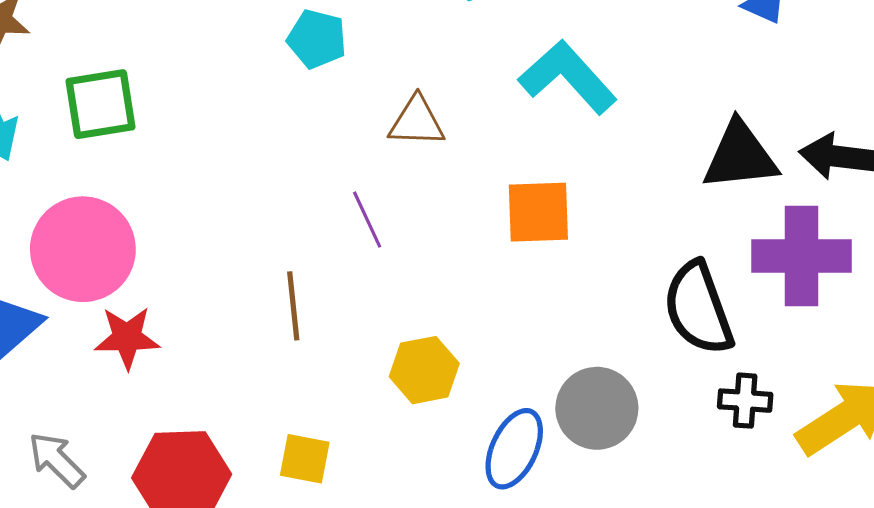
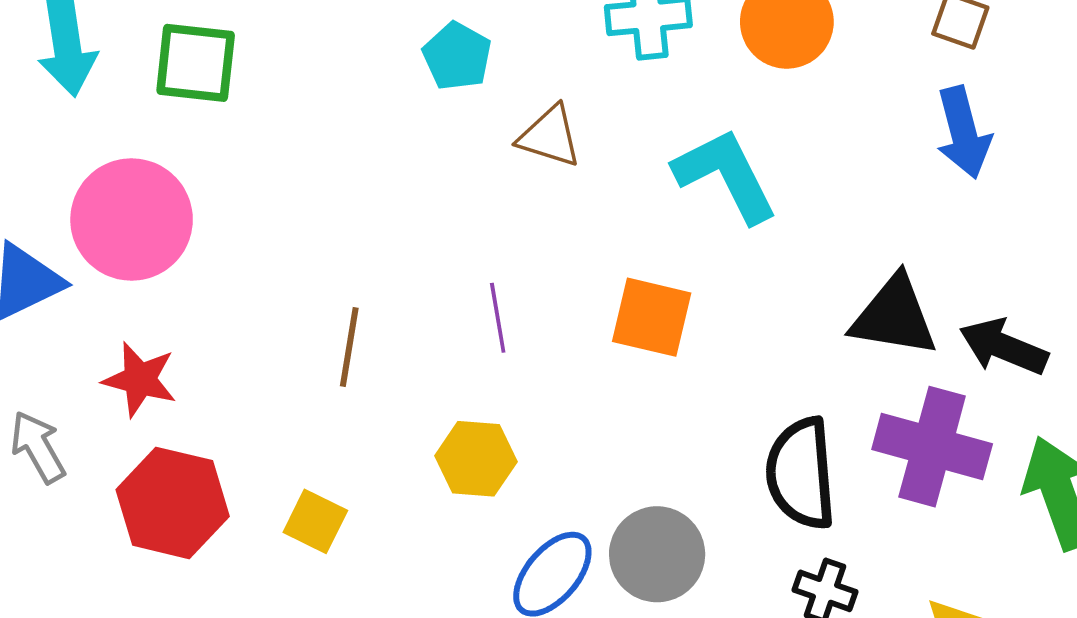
brown triangle: (417, 122) -> (550, 136), moved
purple line: (367, 220) -> (498, 318), moved
red star: (127, 338) -> (140, 379), moved

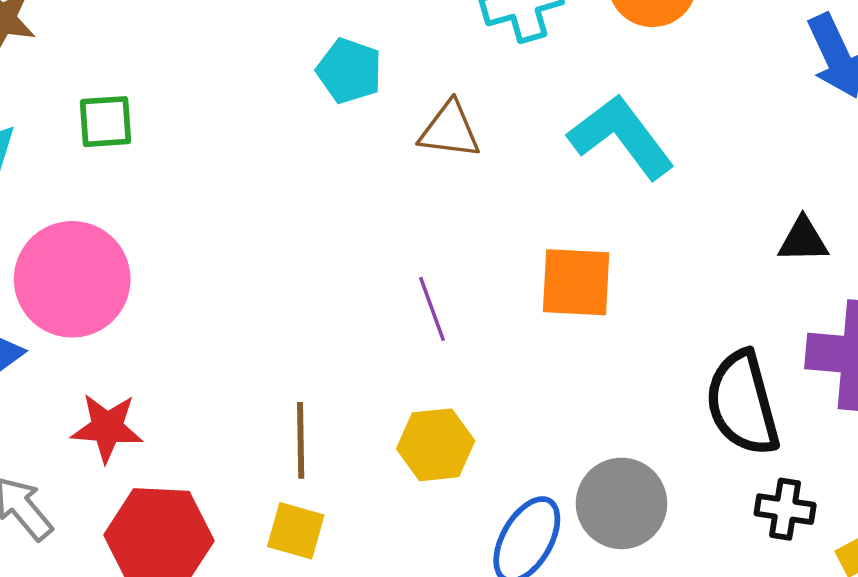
green square: (196, 63) -> (106, 122), size x0.7
black triangle: (894, 316) -> (803, 240), size x0.6
brown line: (349, 347) -> (301, 440), moved

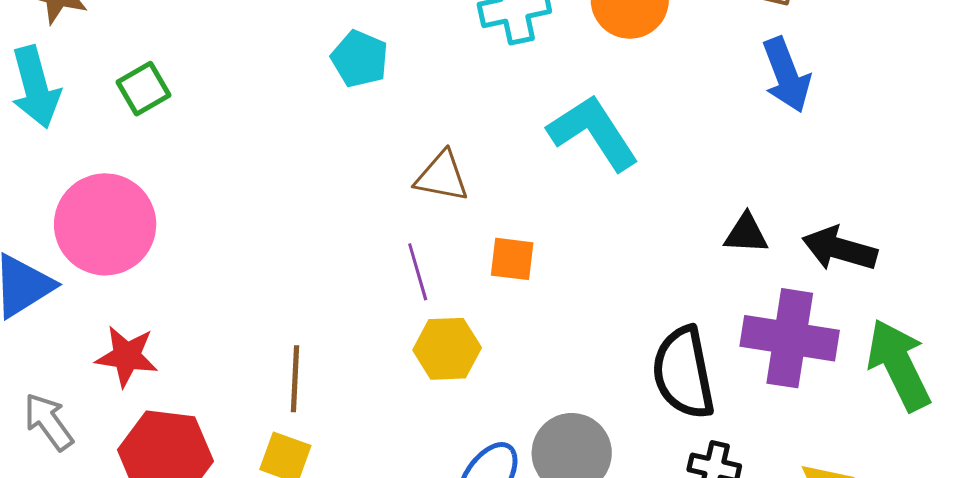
green square: (106, 122) -> (144, 89), turned -30
brown triangle: (450, 130) -> (442, 177), moved
orange square: (576, 282) -> (512, 259), moved, size x0.7
yellow hexagon: (436, 445) -> (447, 349), moved

